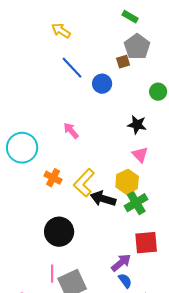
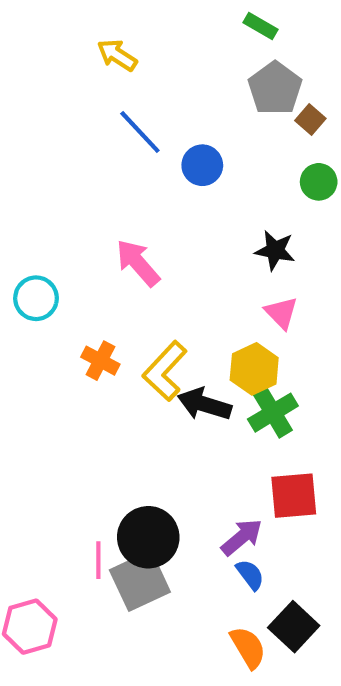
brown square: (123, 62) -> (310, 119), moved, turned -32
pink arrow: (71, 131) -> (138, 263), size x1.4
cyan circle: (22, 148) -> (36, 298), size x0.7
black circle: (59, 232) -> (148, 537), moved

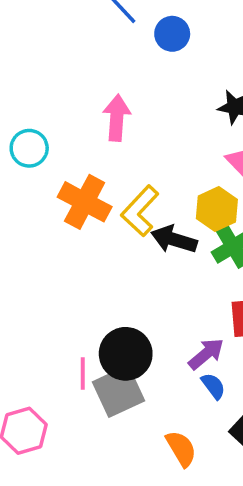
pink arrow: (138, 263) -> (117, 118), turned 45
orange cross: (100, 361) -> (85, 202), size x1.6
orange semicircle: (248, 647) -> (181, 449), moved

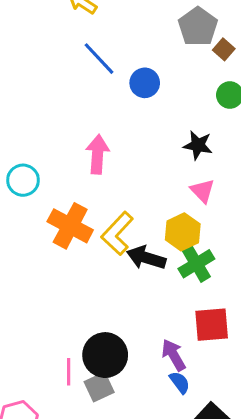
purple arrow: (206, 354) -> (174, 355), turned -80
gray square: (119, 391) -> (99, 387), size x0.7

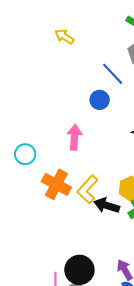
blue line: (99, 59) -> (113, 74), moved
blue circle: (145, 83) -> (100, 100), moved

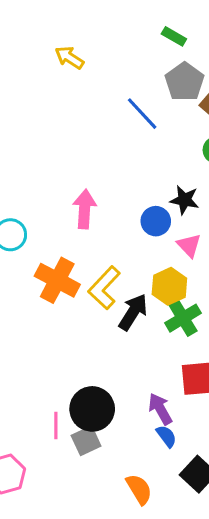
blue circle: (100, 100) -> (156, 221), moved
black arrow: (107, 206) -> (133, 312), turned 105

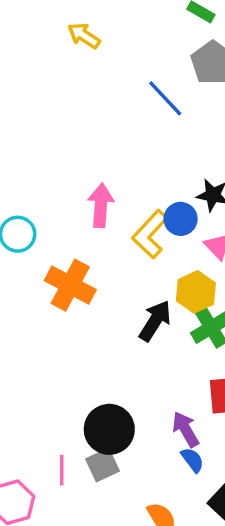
yellow L-shape: (104, 288) -> (150, 234), moved
pink line: (56, 426) -> (62, 470), moved

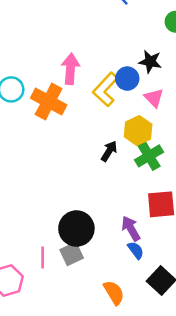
orange cross: (70, 285) -> (49, 102), moved
black arrow: (155, 321) -> (109, 151), size x0.7

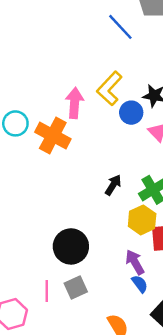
yellow L-shape: (105, 89) -> (110, 88), moved
yellow hexagon: (138, 131) -> (142, 220), moved
black circle: (76, 228) -> (71, 246), moved

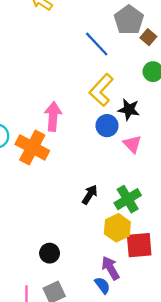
yellow L-shape: (110, 88) -> (101, 90), moved
black circle: (71, 246) -> (50, 253), size x0.6
blue semicircle: (140, 284) -> (102, 285), moved

